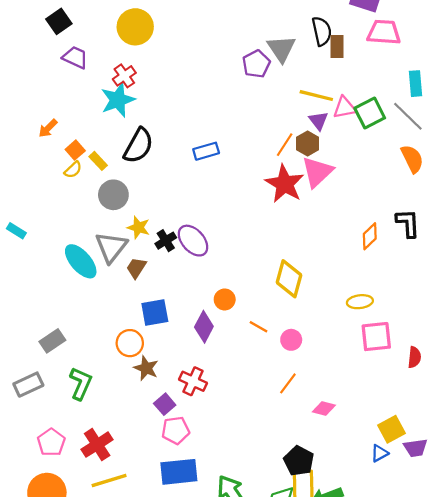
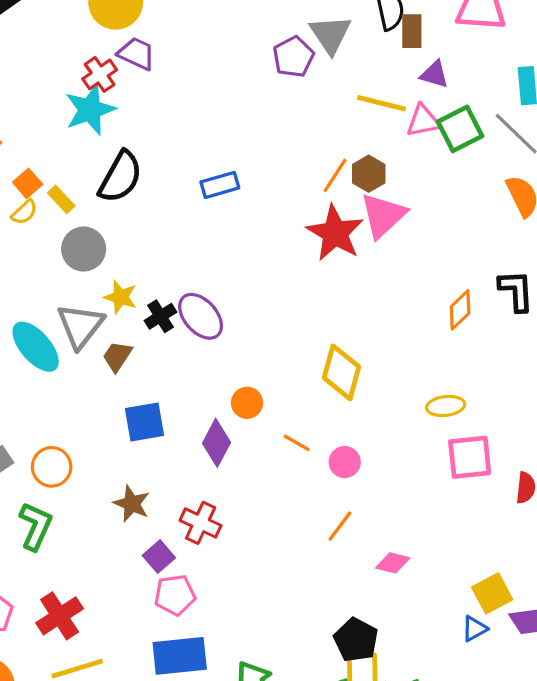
purple trapezoid: (75, 57) -> (136, 54), moved
purple triangle: (318, 121) -> (434, 74), moved, turned -36
orange circle: (130, 343) -> (52, 467), moved

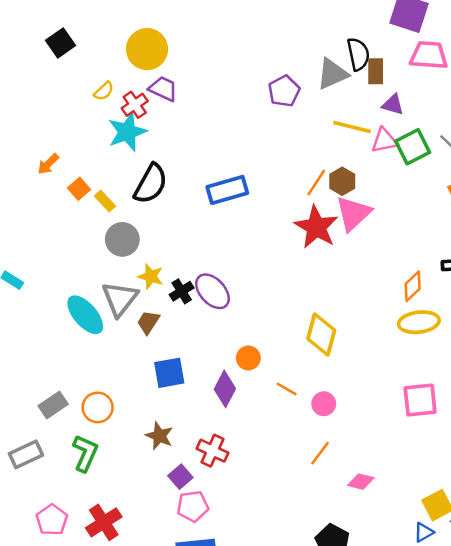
gray triangle: (330, 34) -> (332, 74), moved, turned 40
blue rectangle: (220, 185) -> (227, 190), size x1.4
yellow semicircle: (24, 212) -> (104, 91), moved
yellow ellipse: (446, 406) -> (419, 322), moved, size x1.4

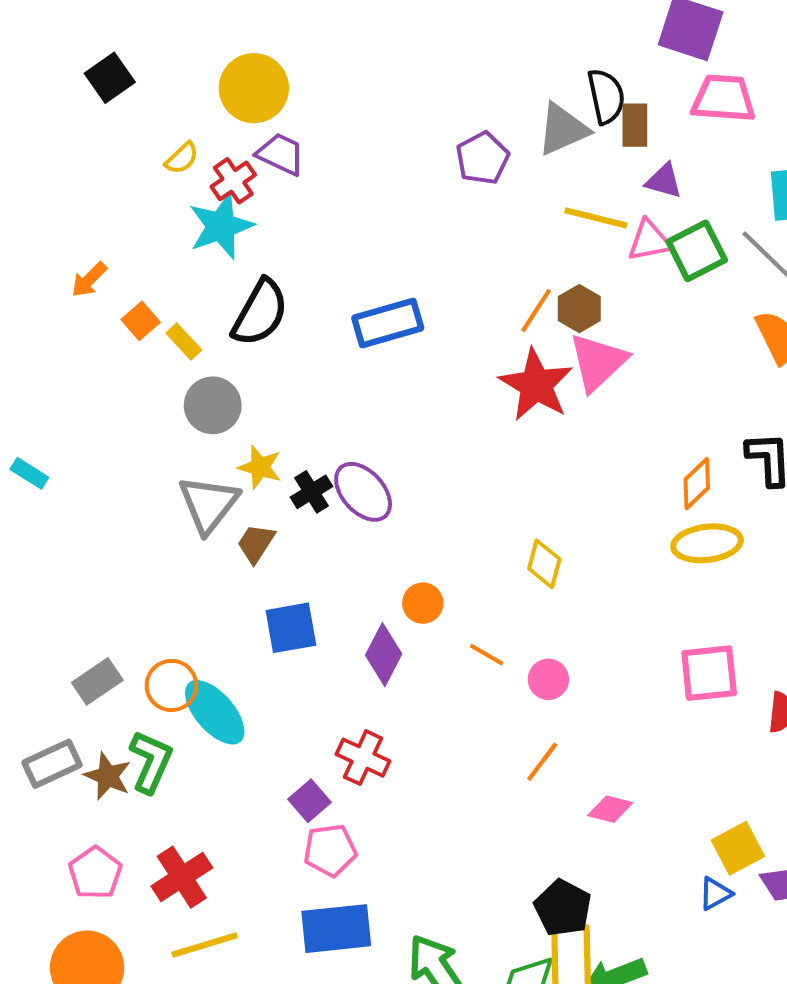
cyan ellipse: (85, 315) -> (215, 712), moved
yellow diamond: (321, 335) -> (544, 564), size x0.7
brown star: (159, 436) -> (108, 776), moved

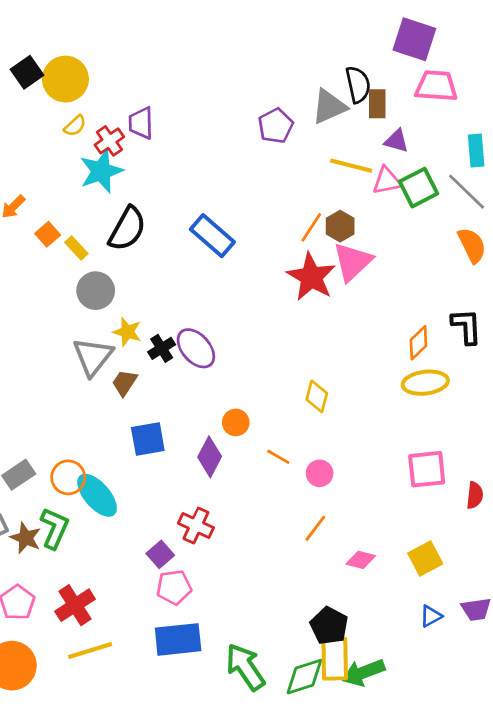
yellow circle: (254, 88) -> (65, 79), moved
purple trapezoid: (281, 154) -> (141, 123), turned -116
blue rectangle: (388, 323) -> (212, 236), turned 57
yellow square: (738, 848) -> (425, 558), moved

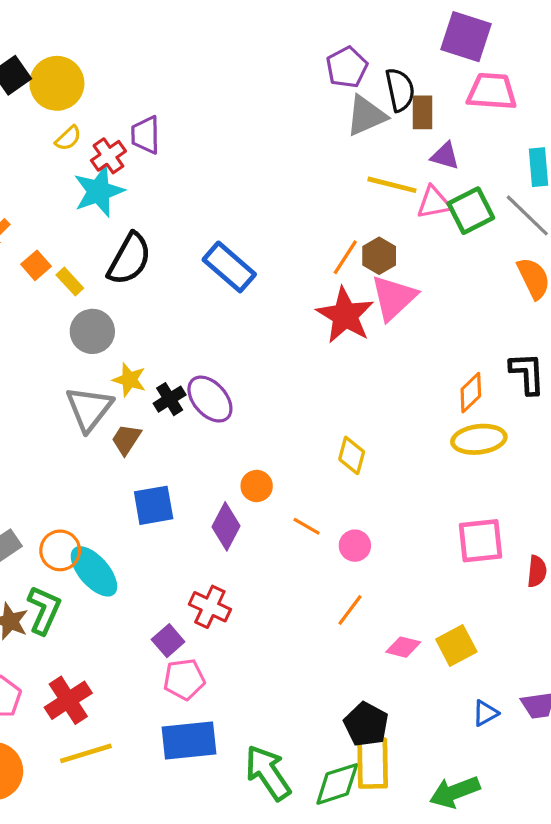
purple pentagon: (276, 126) -> (347, 67), moved
yellow square: (425, 558) -> (456, 645), moved
green arrow: (364, 672) -> (455, 792), moved

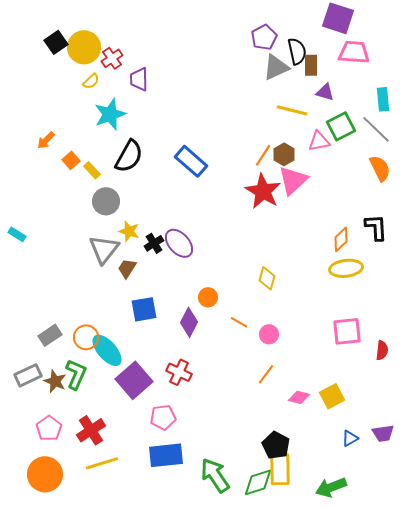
red cross: (108, 156) -> (112, 58), moved
pink triangle: (434, 203) -> (319, 141), moved
purple square: (168, 641) -> (134, 380), moved, size x1.8

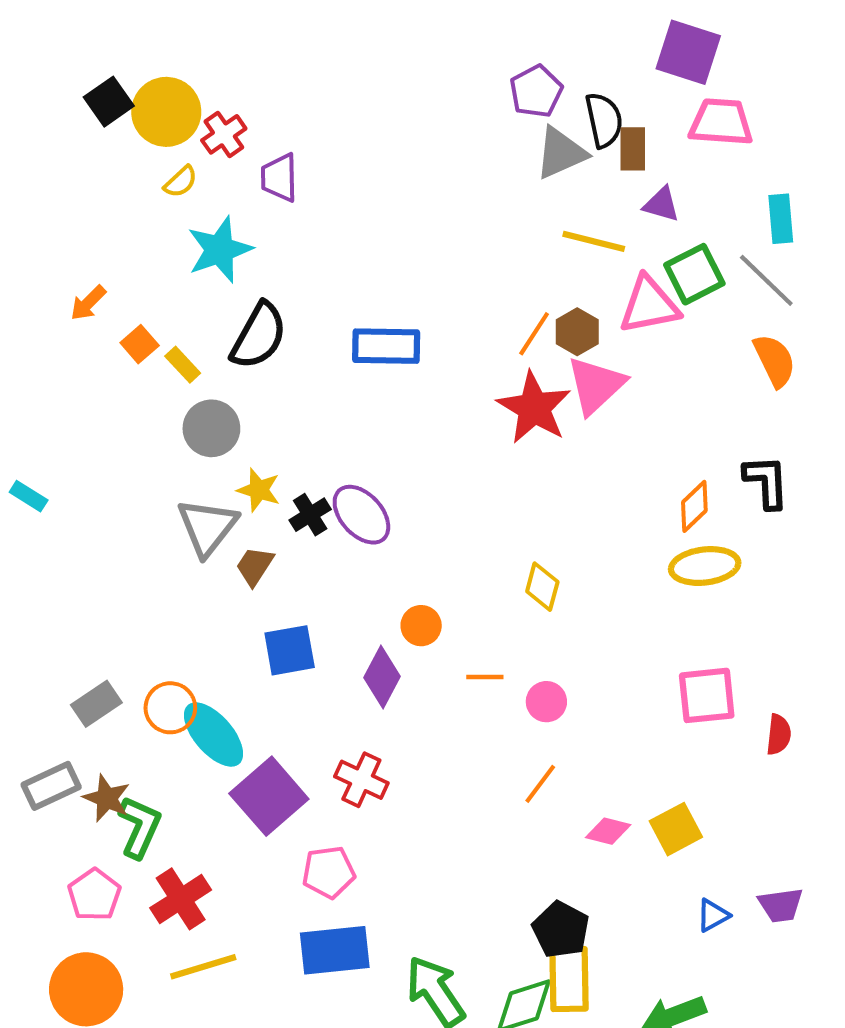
pink triangle: (319, 141) -> (649, 305), size x1.4
blue rectangle: (191, 161) -> (386, 346), turned -40
orange line: (239, 322) -> (485, 677), turned -30
green L-shape: (76, 374) -> (140, 827), moved

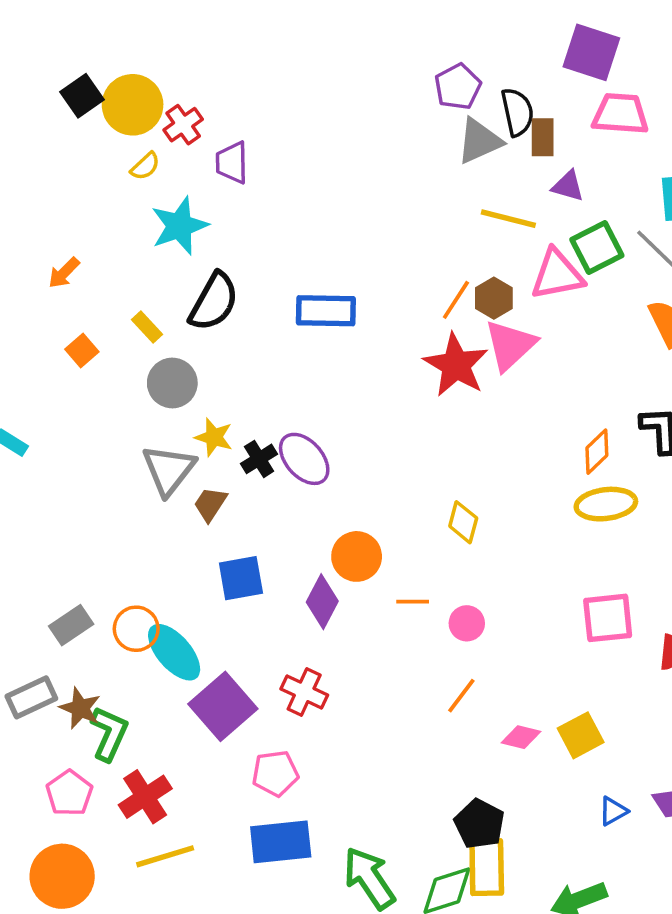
orange square: (140, 344) -> (82, 350), moved
orange circle: (421, 626) -> (357, 556), size x1.4

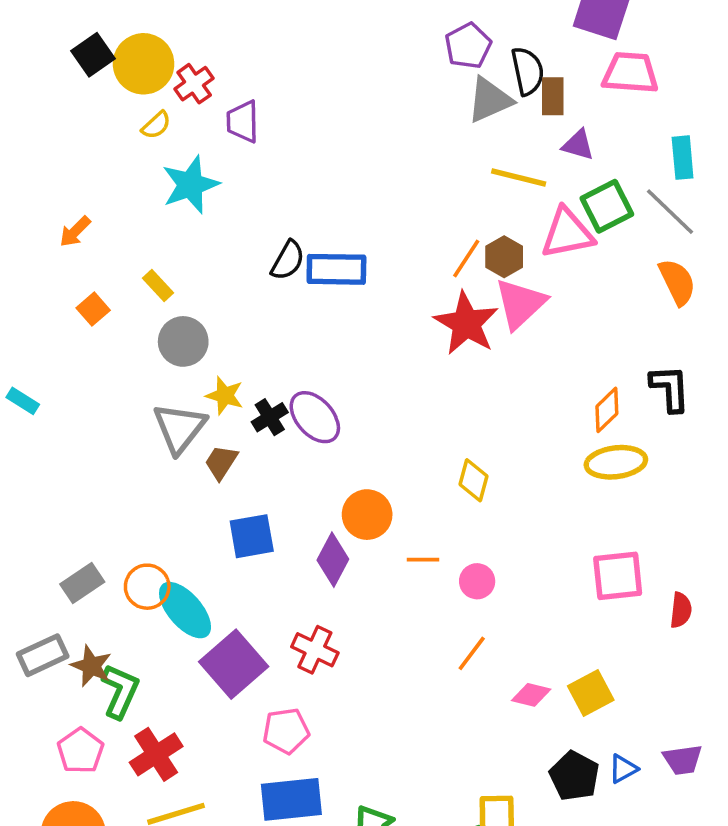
black semicircle: (214, 302) -> (288, 260), moved, size x0.7
black pentagon: (479, 824) -> (574, 776), moved

